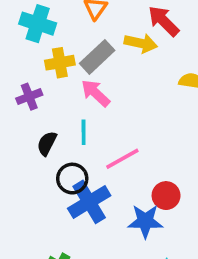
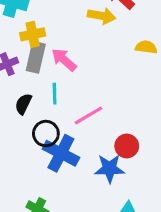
gray rectangle: (97, 57) -> (36, 57), moved, turned -32
blue cross: (89, 202) -> (61, 153), turned -30

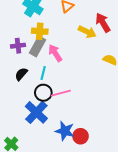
black circle: (46, 134) -> (43, 93), moved
red circle: (127, 146) -> (81, 136), moved

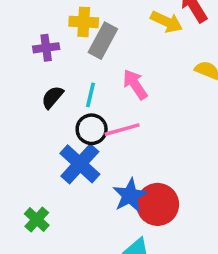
gray rectangle: (38, 46) -> (103, 41), moved
pink arrow: (55, 53) -> (135, 84), moved
blue star: (65, 131) -> (130, 195), turned 30
red circle: (81, 136) -> (158, 204), size x1.5

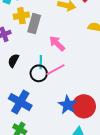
cyan line: (91, 95) -> (41, 62), moved
blue cross: (80, 164) -> (20, 102), moved

